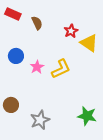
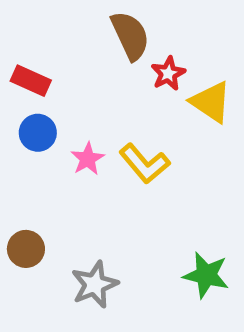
red rectangle: (13, 14) -> (31, 81), moved
brown semicircle: (37, 23) -> (130, 36), moved, size x1.5
yellow L-shape: (61, 69) -> (144, 164), turned 75

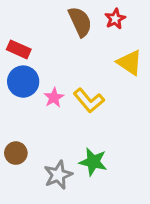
red star: (168, 73) -> (115, 19), moved
blue circle: (38, 133) -> (23, 82), size x1.4
green star: (206, 275) -> (93, 162), moved

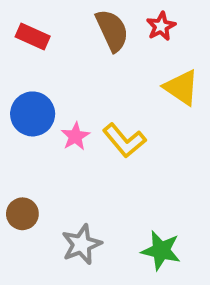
red rectangle: (19, 49) -> (33, 36), moved
green star: (93, 162) -> (161, 250), moved

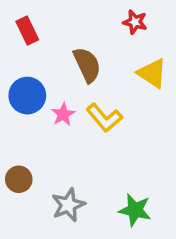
red star: (161, 26) -> (135, 22), turned -30
brown semicircle: (112, 30) -> (87, 65), moved
red rectangle: (33, 36) -> (27, 31), turned 40

